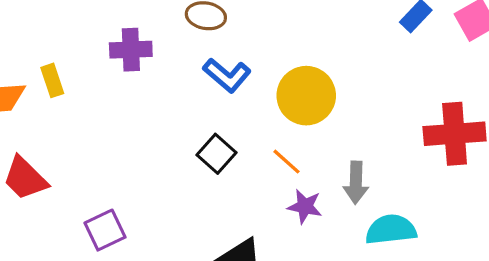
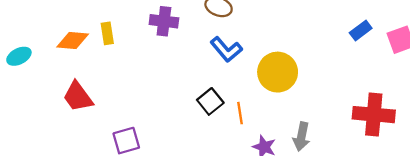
orange line: (286, 162) -> (240, 113), moved, turned 30

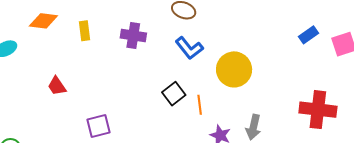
purple cross: (164, 21) -> (133, 35), moved
orange diamond: (73, 40) -> (43, 21), moved
red trapezoid: (78, 97) -> (57, 86), size x0.7

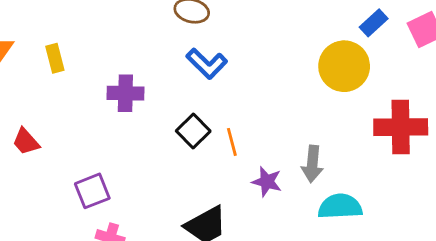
purple cross: (133, 35) -> (125, 93), moved
yellow circle: (234, 69) -> (344, 66), moved

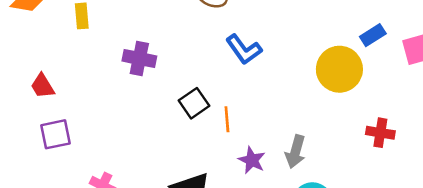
blue L-shape: (207, 64) -> (244, 49), moved
red cross: (401, 127) -> (380, 133), size x0.6
purple square: (92, 191) -> (56, 134), moved

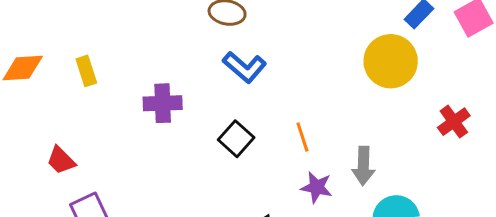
blue L-shape: (244, 49) -> (245, 67), moved
orange line: (227, 119) -> (302, 137), moved
red cross: (380, 133) -> (454, 122), turned -32

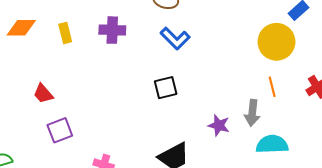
purple cross: (163, 103) -> (112, 30), moved
orange line: (302, 137) -> (272, 87), moved
black square: (236, 139) -> (166, 88), turned 30

